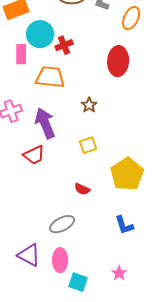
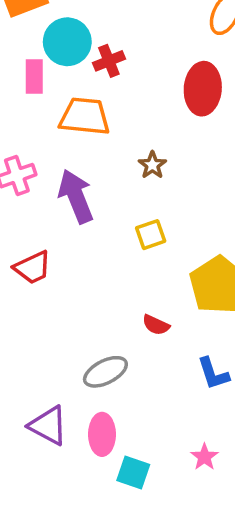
red trapezoid: (34, 155) -> (33, 268), moved
red semicircle: (82, 189) -> (156, 325), moved

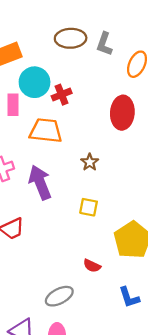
yellow square: (151, 235) -> (89, 207), turned 30

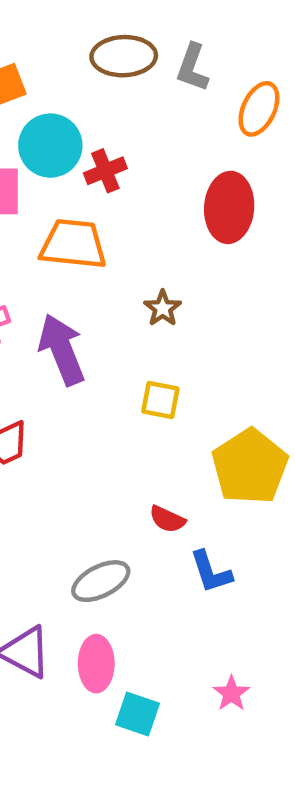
blue L-shape: (129, 297) -> (211, 572), moved

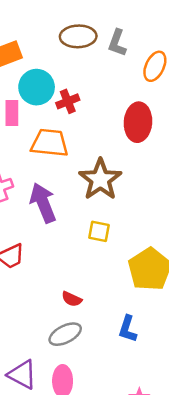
brown star: (163, 308) -> (100, 179), size x2.0
red semicircle: (167, 519) -> (72, 299), moved
blue L-shape: (211, 572) -> (128, 329), turned 36

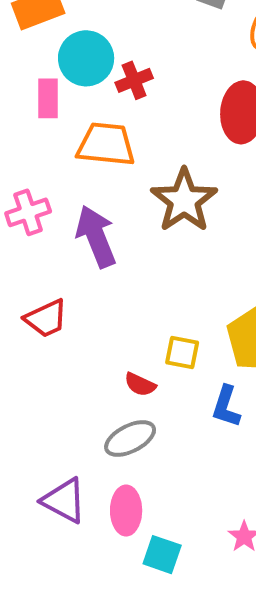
yellow square: (99, 231) -> (182, 352), moved
blue L-shape: (128, 329) -> (226, 406), moved

